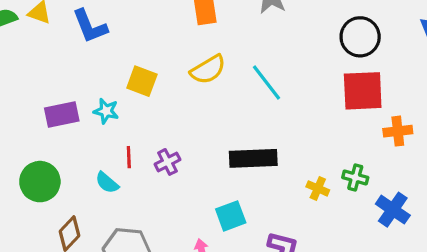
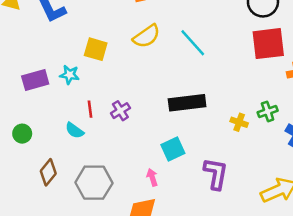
green cross: (355, 177) -> (268, 111), turned -30
green circle: (40, 182) -> (22, 134), size x0.6

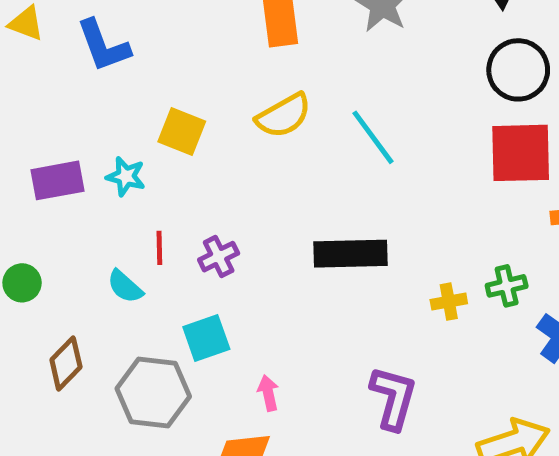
yellow cross: (239, 122) -> (449, 302), turned -35
cyan square: (173, 149) -> (206, 338), moved

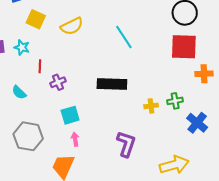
yellow semicircle: (284, 116) -> (72, 26), moved
yellow square: (182, 131) -> (36, 19), moved
red line: (159, 248) -> (40, 66), moved
cyan square: (206, 338) -> (70, 115), moved

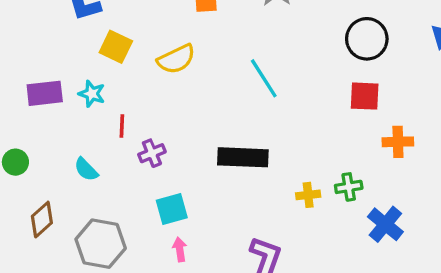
red square: (184, 47) -> (365, 96), size x0.7

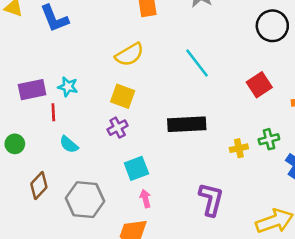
yellow square: (116, 47) -> (123, 96), moved
red square: (365, 96) -> (259, 85), moved, turned -30
red line: (122, 126) -> (53, 112), moved

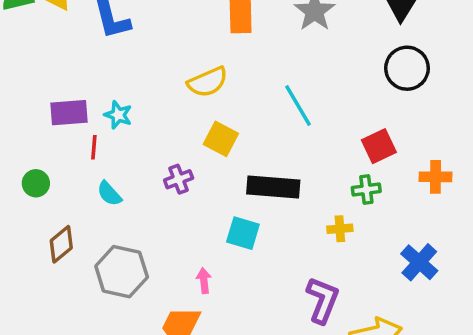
yellow square: (123, 96) -> (221, 139), moved
green cross: (269, 139) -> (366, 189), moved
cyan square: (136, 168) -> (243, 233), moved, turned 30
purple L-shape: (211, 199) -> (323, 300), moved

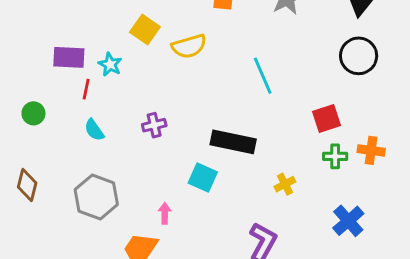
yellow square: (221, 139) -> (145, 30), moved
green cross: (366, 189) -> (335, 156), moved
yellow cross: (340, 229) -> (285, 184), turned -30
brown diamond: (61, 244) -> (27, 185), moved, turned -44

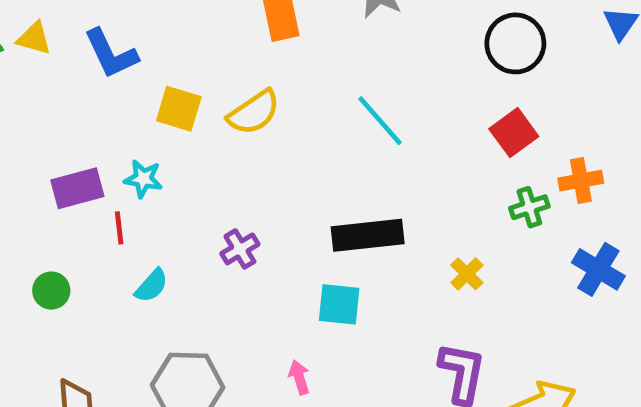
red square: (327, 119) -> (514, 133), moved
cyan semicircle: (94, 130) -> (151, 286), turned -85
blue cross: (348, 221) -> (598, 269), moved

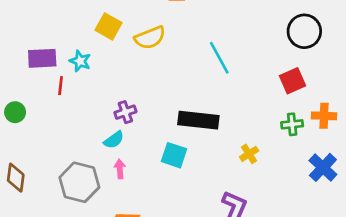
cyan semicircle: (151, 286) -> (114, 140), moved
pink arrow: (299, 377) -> (120, 169), moved

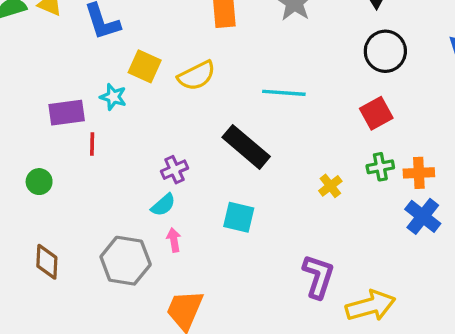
cyan line: (219, 58) -> (284, 93), turned -52
cyan star: (80, 61) -> (113, 97), moved
orange cross: (324, 116) -> (419, 173), moved
black rectangle: (198, 120) -> (246, 147), moved, turned 39
yellow cross: (249, 154) -> (330, 186), moved

